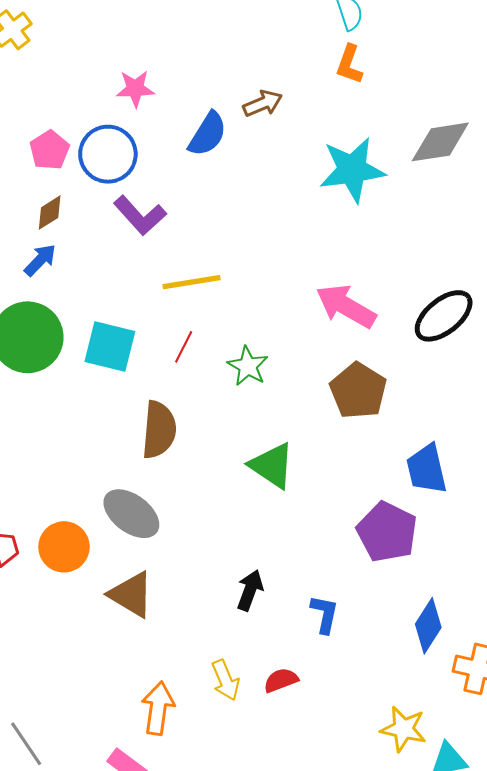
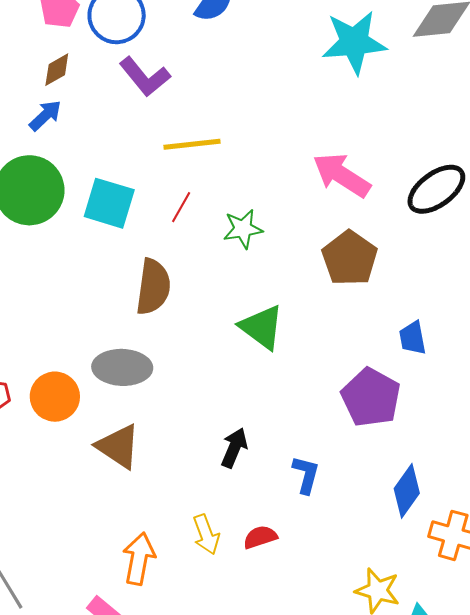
green star: (248, 366) -> (243, 229), turned 30
blue trapezoid: (427, 469) -> (413, 338), size x0.7
gray ellipse: (131, 514) -> (122, 367), turned -38

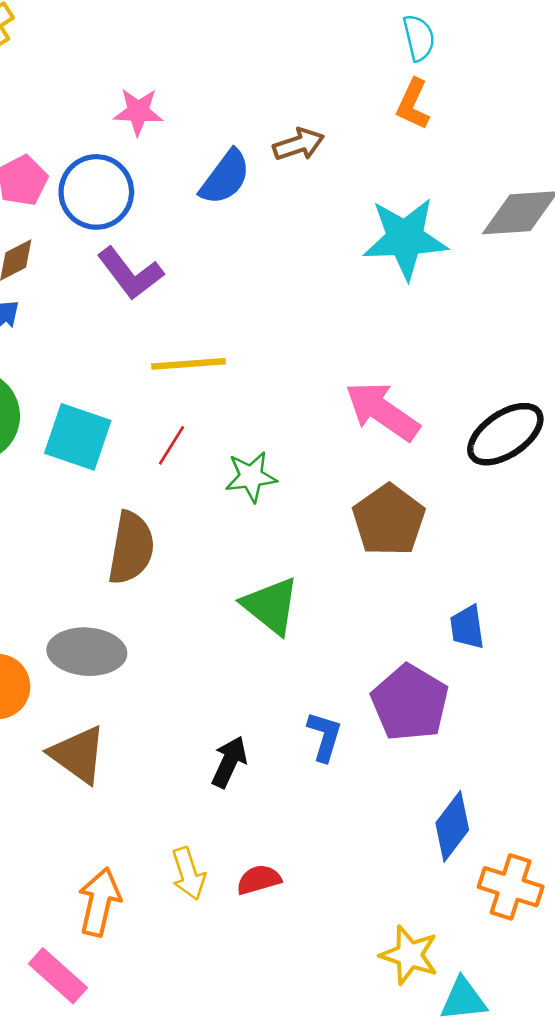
blue L-shape: (306, 475) -> (325, 736), moved

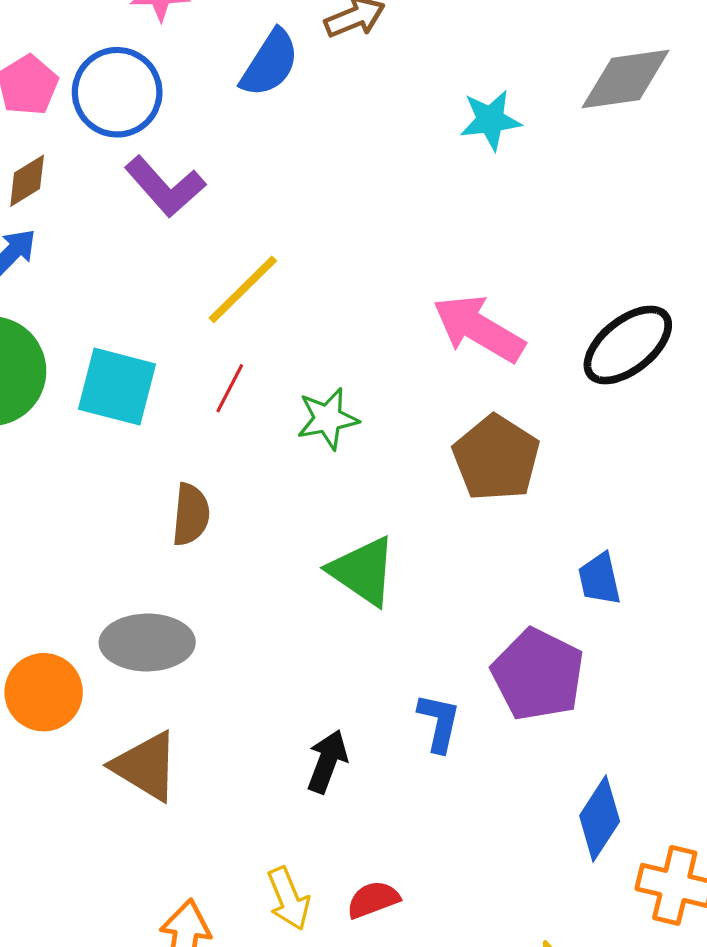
cyan star: (405, 238) -> (490, 120), size x0.6
yellow line: (189, 364) -> (243, 289), turned -36
brown semicircle: (131, 548) -> (191, 515), size x0.7

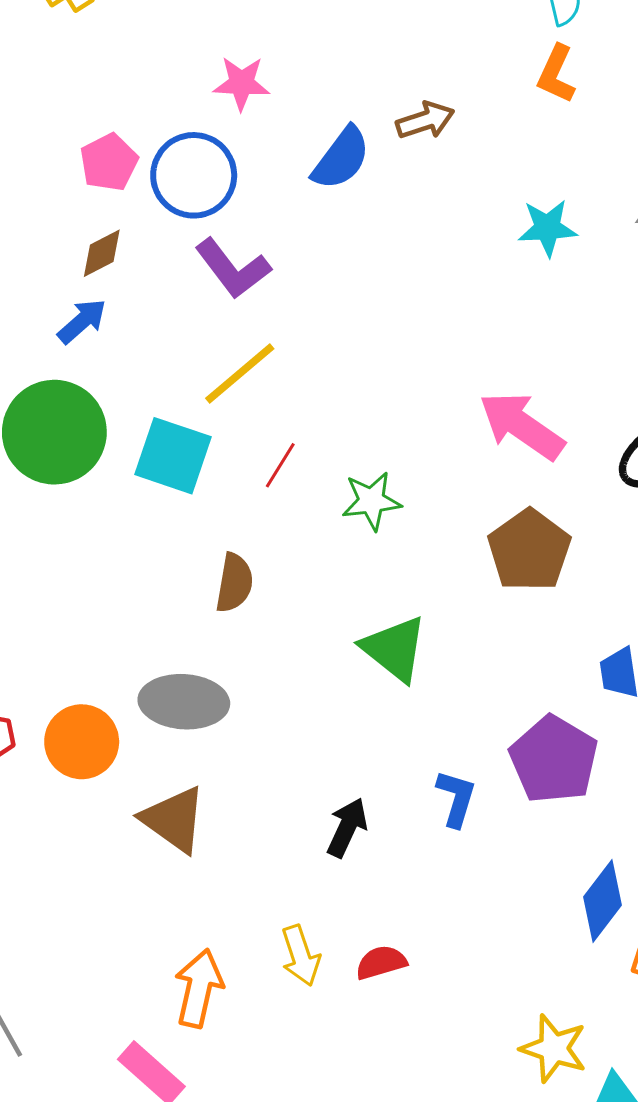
yellow line: (243, 289) -> (240, 374), moved

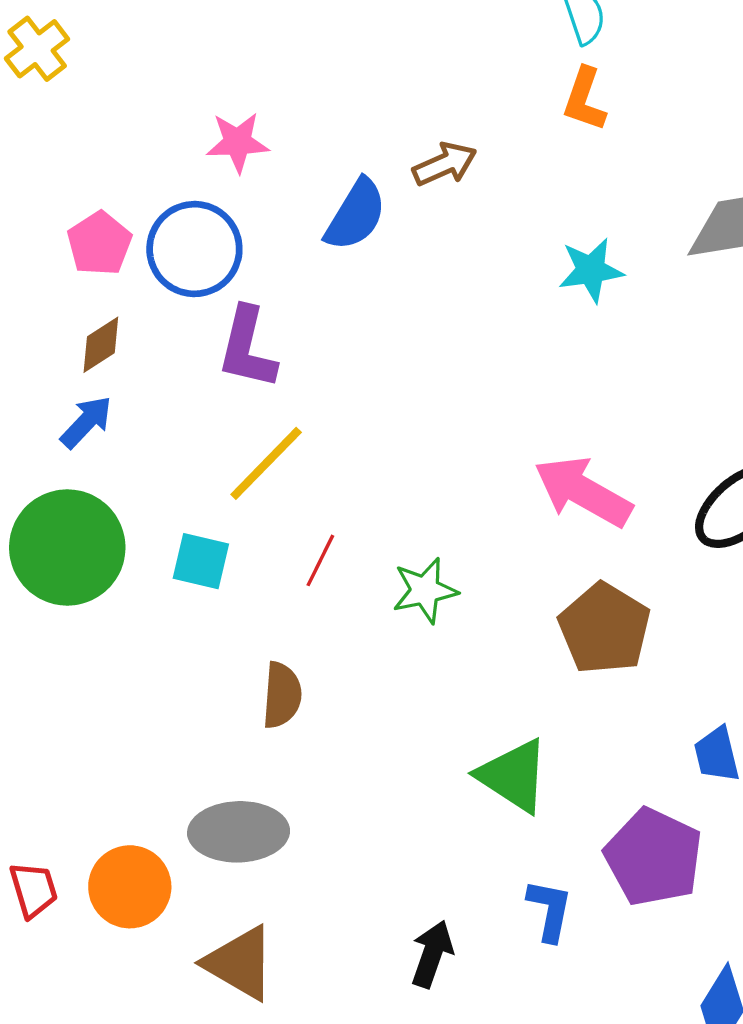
purple L-shape: (233, 268) -> (247, 348), turned 56
cyan square: (173, 456) -> (201, 561), size x0.7
green triangle: (394, 649) -> (513, 776), moved

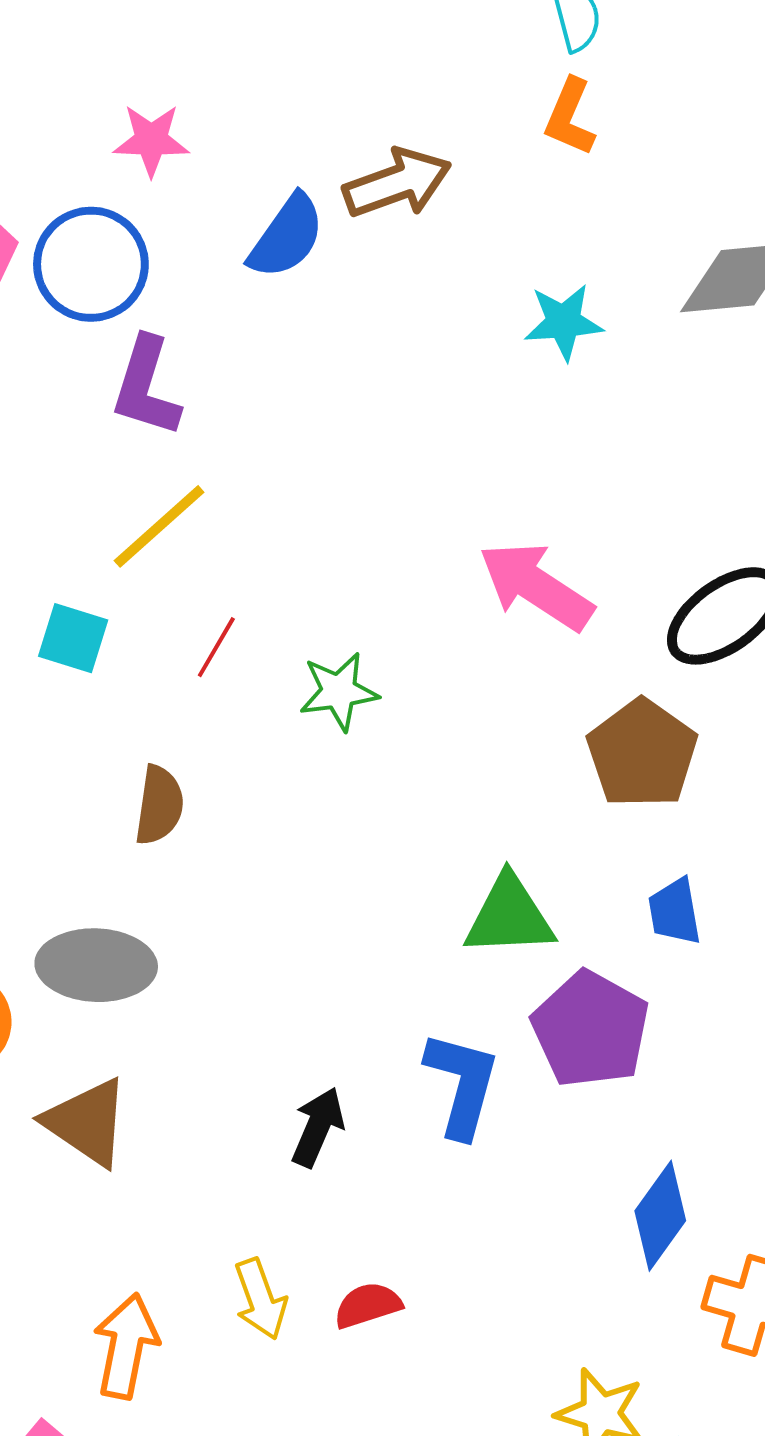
brown arrow: (445, 164) -> (397, 183), size x1.4
brown pentagon: (604, 628) -> (642, 754), moved
green triangle: (513, 776) -> (509, 916), moved, turned -40
blue L-shape: (550, 910) -> (462, 1084), size x1.4

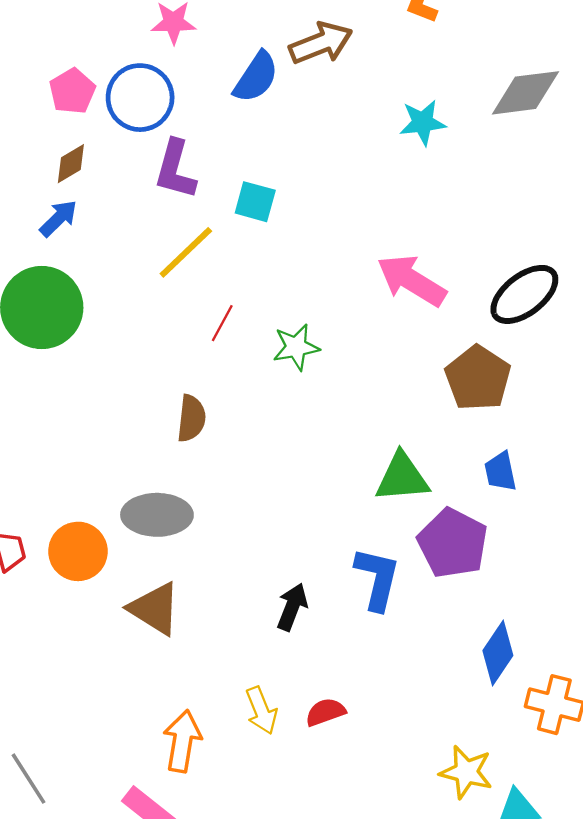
cyan square: (73, 638) -> (255, 202), moved

